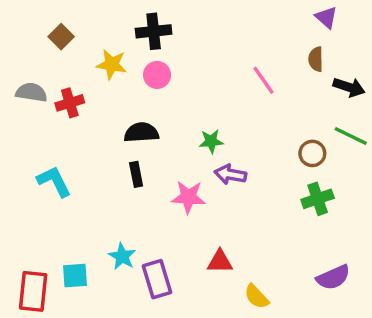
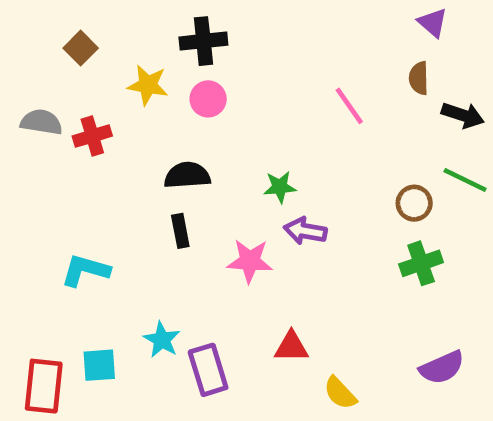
cyan L-shape: (54, 181) -> (85, 270), moved, turned -48

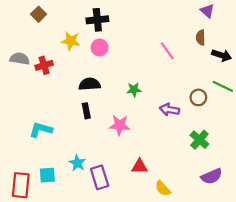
brown square: (81, 48) -> (39, 14), moved
purple arrow: (305, 231) -> (169, 110), moved
green cross: (421, 263) -> (199, 140), moved, turned -30

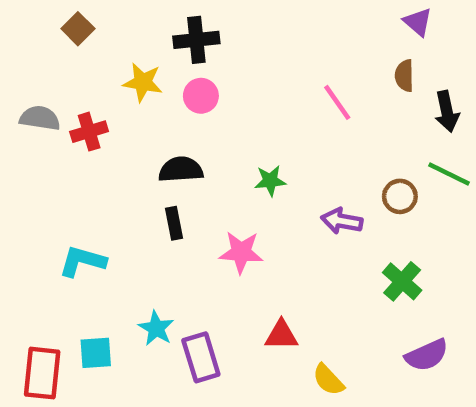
black arrow: (222, 55) -> (447, 111), turned 60

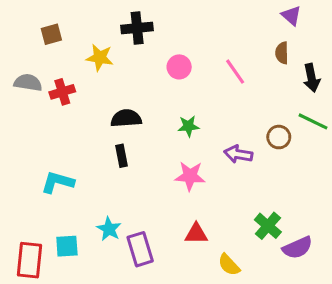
brown square: (78, 29) -> (51, 34), moved, turned 30
pink circle: (201, 96) -> (179, 67), moved
pink star: (241, 252) -> (190, 176), moved
green cross: (402, 281) -> (268, 226), moved

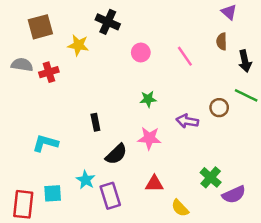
black cross: (137, 28) -> (108, 22), turned 30
brown square: (51, 34) -> (40, 27), size x1.5
black semicircle: (126, 118) -> (116, 154), moved, turned 140

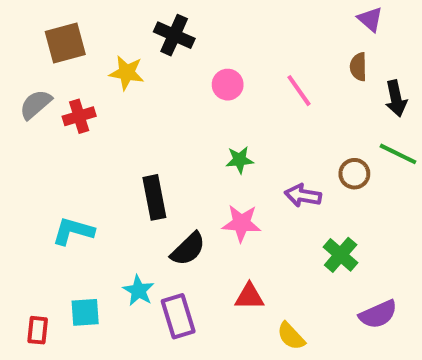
gray semicircle: (22, 65) -> (36, 104), turned -50
black rectangle: (95, 122) -> (154, 197), size x1.5
green cross: (211, 177) -> (341, 255), moved
red rectangle: (23, 204) -> (38, 330), size x0.6

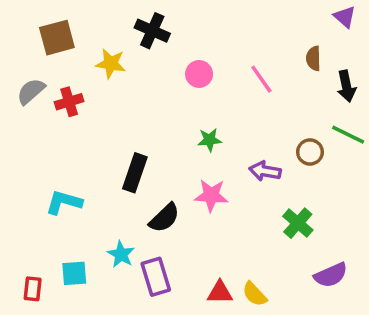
purple triangle: (370, 19) -> (345, 17), moved
black rectangle: (154, 197) -> (135, 173), turned 30
red triangle: (249, 296) -> (220, 292), moved

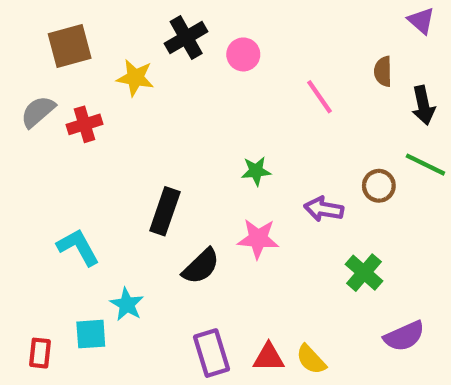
black cross: (152, 31) -> (186, 38), turned 36
pink circle: (199, 74) -> (243, 54), moved
cyan L-shape: (64, 202) -> (78, 247), turned 45
cyan star: (121, 254) -> (127, 304), moved
purple rectangle: (156, 277) -> (212, 353), moved

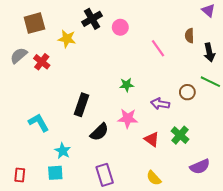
red cross: (84, 124) -> (42, 62), turned -35
cyan square: (91, 334) -> (55, 173), moved
red triangle: (269, 357) -> (152, 139), moved, turned 35

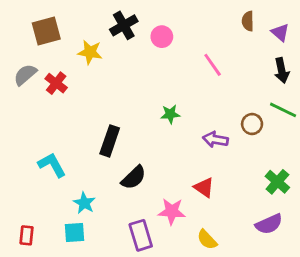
purple triangle: (208, 10) -> (280, 32), moved
brown semicircle: (189, 36) -> (248, 21), moved
pink star: (128, 118) -> (172, 211), moved
green cross: (180, 135) -> (277, 182), moved

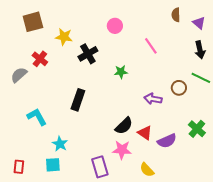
black cross: (124, 25) -> (88, 54), moved
gray semicircle: (25, 75) -> (19, 75), moved
green star: (170, 114) -> (121, 72), moved
black semicircle: (134, 178) -> (124, 126), moved
purple semicircle: (269, 224) -> (167, 141), moved

